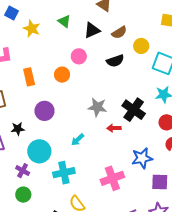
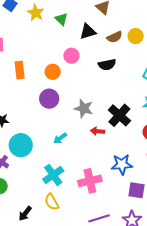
yellow star: (32, 29) -> (36, 13), moved
yellow circle: (141, 46) -> (136, 36), moved
purple circle: (44, 111) -> (49, 99), moved
cyan cross: (64, 173) -> (53, 175), moved, turned -30

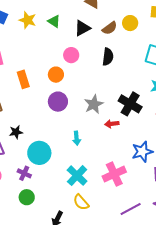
black semicircle: (107, 65) -> (108, 57), turned -60
gray star: (84, 108) -> (94, 104), turned -30
cyan arrow: (60, 138) -> (77, 138), turned -48

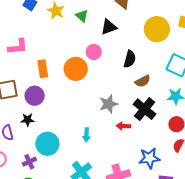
yellow circle: (130, 23) -> (157, 29), size x1.6
brown semicircle: (110, 28) -> (143, 81), moved
orange circle: (56, 75) -> (76, 69), size x1.5
purple circle: (58, 102) -> (35, 96), moved
purple cross: (24, 173) -> (29, 162), turned 32

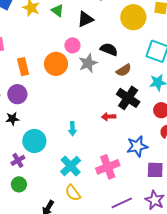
black semicircle: (130, 59) -> (109, 49), turned -78
gray star: (109, 104) -> (88, 63), moved

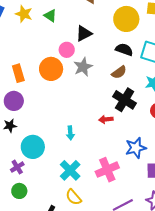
black triangle: (85, 19) -> (84, 33), moved
black semicircle: (109, 49) -> (124, 49), moved

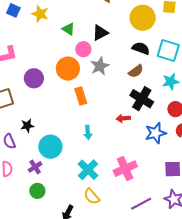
green triangle: (50, 16) -> (68, 29), moved
orange rectangle: (18, 73) -> (81, 96), moved
purple circle: (14, 101) -> (34, 78), moved
blue star: (136, 148) -> (156, 133), moved

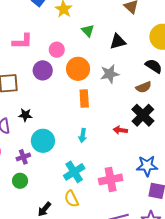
pink circle: (83, 49) -> (57, 50), moved
blue star: (156, 133) -> (147, 166), moved

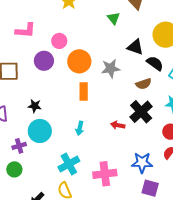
green triangle: (88, 31) -> (114, 18), moved
black triangle: (118, 41) -> (135, 47), moved, turned 30
black star: (25, 115) -> (35, 106), moved

